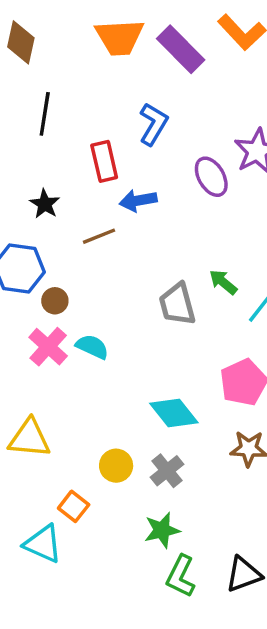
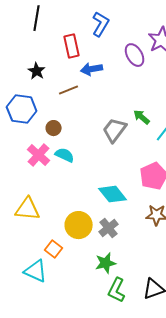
brown circle: (55, 301) -> (54, 128), moved
gray trapezoid: (177, 304) -> (115, 130), turned 52
yellow circle: (116, 466) -> (79, 225), size x1.4

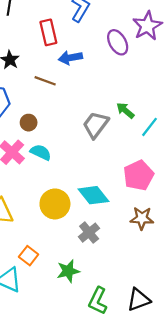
brown line: (69, 90) -> (45, 81), turned 42
yellow circle: (79, 225) -> (55, 204), moved
green star: (106, 263) -> (68, 271), moved

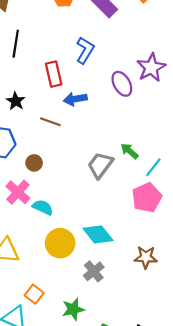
cyan semicircle: (41, 152) -> (43, 207), moved
pink pentagon: (139, 175) -> (147, 198), moved

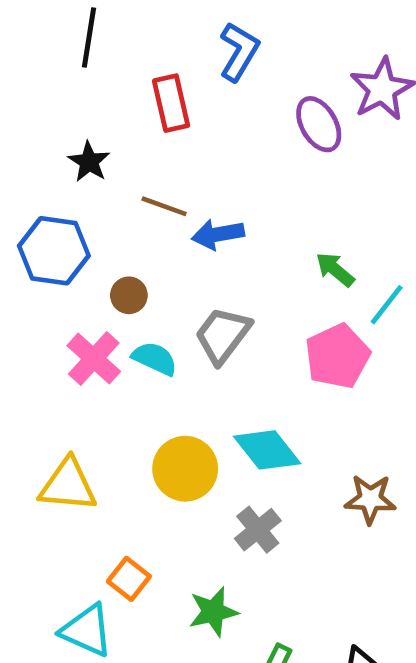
blue arrow: (75, 99) -> (218, 234), moved
gray trapezoid: (100, 165) -> (223, 335), moved
pink pentagon: (147, 198) -> (337, 356), moved
cyan semicircle: (43, 207) -> (155, 359), moved

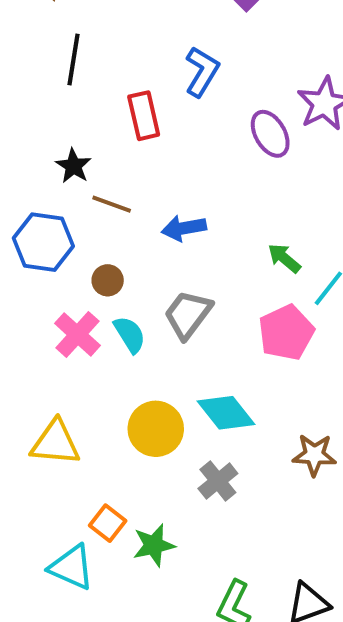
brown line: (164, 206) -> (112, 204), moved
cyan semicircle: (155, 359) -> (130, 334), turned 33
green star: (213, 612) -> (154, 545), moved

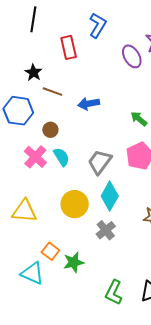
gray trapezoid: (188, 314) -> (100, 162), moved
cyan diamond: (226, 413) -> (110, 196), turned 68

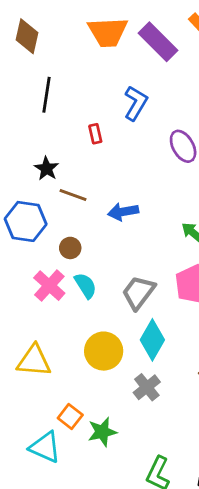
red rectangle: (69, 47) -> (95, 134), size x0.6

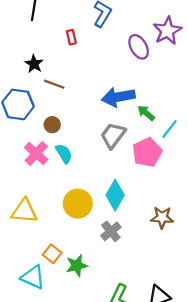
blue arrow: (123, 212) -> (118, 97), moved, size x1.4
gray trapezoid: (138, 293) -> (113, 135), moved

